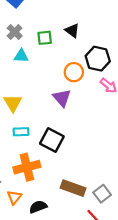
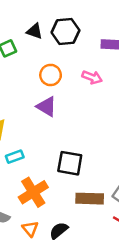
black hexagon: (98, 59) -> (65, 31), moved
black square: (52, 140) -> (70, 163), moved

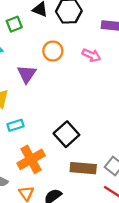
purple triangle: (47, 106) -> (27, 74), moved, turned 30
black square: (70, 163) -> (66, 134), turned 35

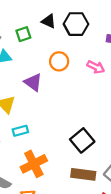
purple triangle: (27, 74) -> (33, 82), turned -30
black square: (66, 134) -> (82, 140), moved

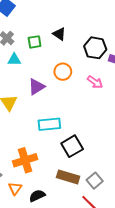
black hexagon: (76, 24) -> (95, 48), moved
purple triangle: (33, 82) -> (36, 87), turned 42
cyan rectangle: (20, 131) -> (49, 124), moved, size x1.5

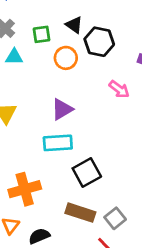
black hexagon: (95, 48) -> (99, 42), moved
orange circle: (63, 72) -> (66, 58), moved
purple triangle: (36, 87) -> (62, 109), moved

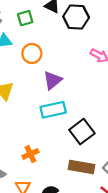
orange circle: (66, 58) -> (32, 53), moved
orange cross: (25, 189) -> (30, 154), size x0.6

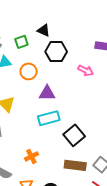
black hexagon: (76, 17) -> (56, 52), moved
purple triangle: (53, 80) -> (47, 93), turned 42

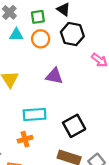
orange circle: (29, 71) -> (41, 39), moved
cyan rectangle: (49, 118) -> (35, 114), moved

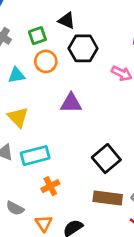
cyan triangle: (16, 35) -> (16, 75), moved
cyan rectangle: (35, 114) -> (35, 156), moved

